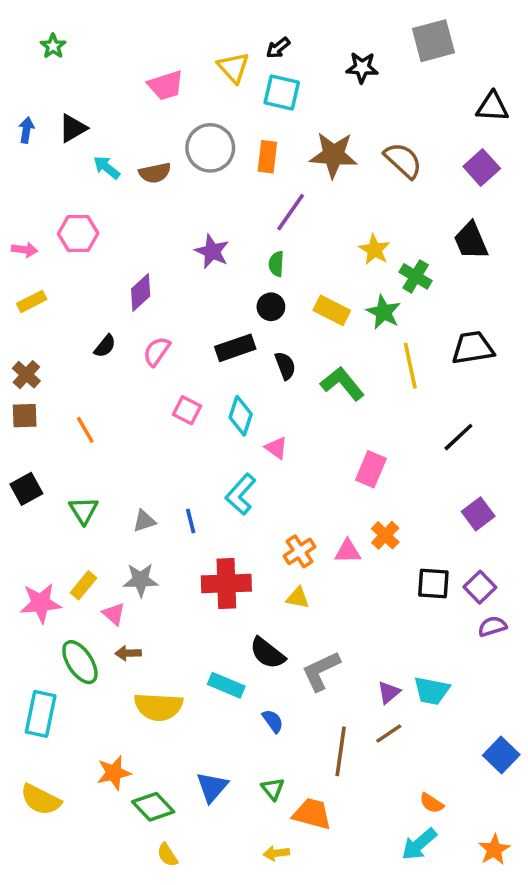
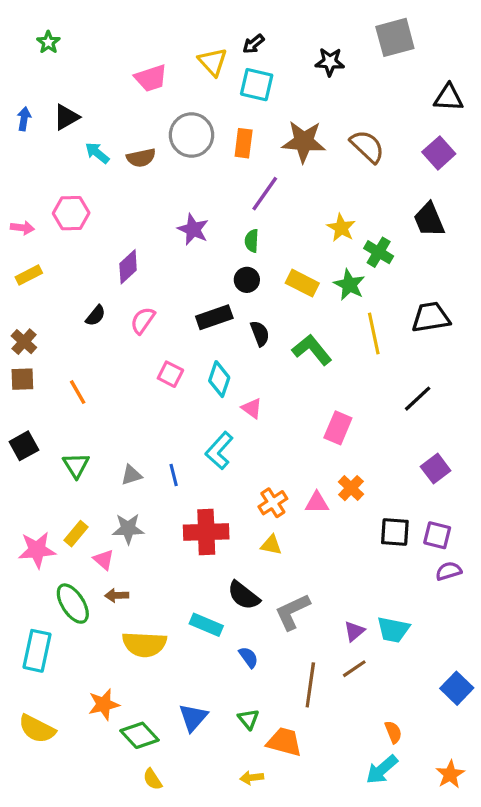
purple square: (480, 587) -> (437, 535), turned -32
orange semicircle: (432, 803) -> (393, 732), turned -145

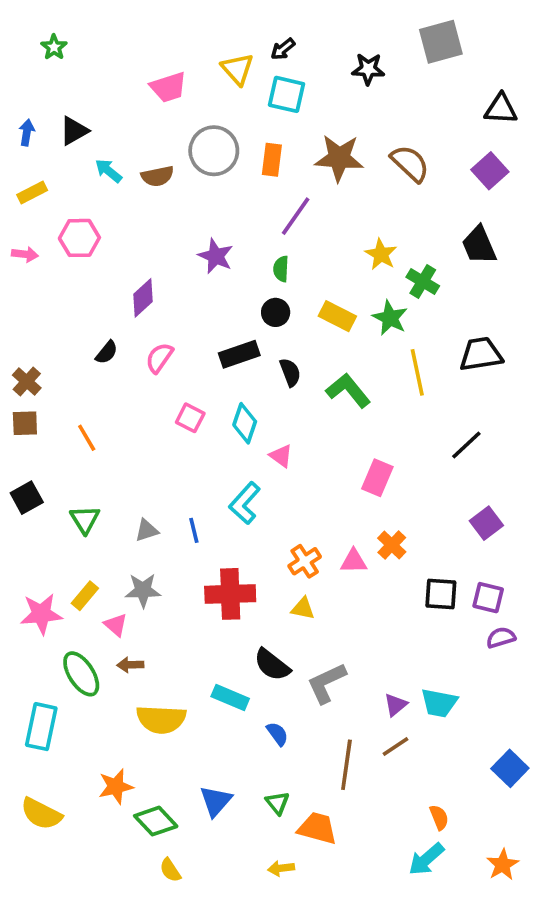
yellow rectangle: (29, 275) -> (32, 193), moved

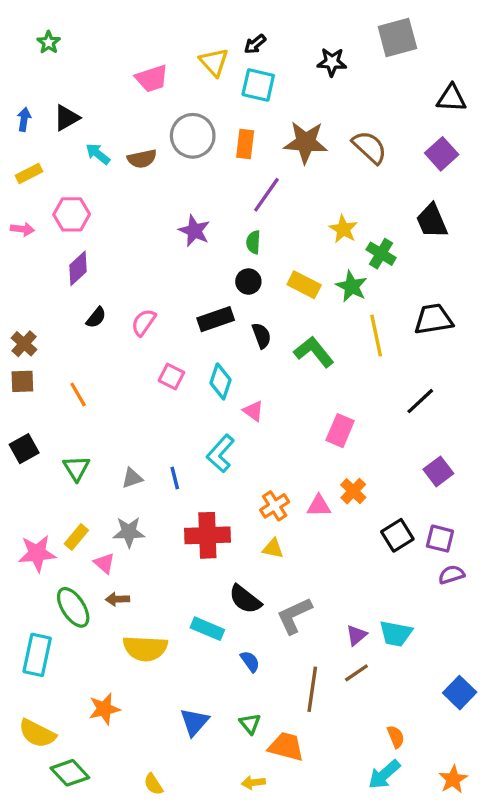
purple diamond: (143, 298) -> (78, 268), moved
black square: (441, 594) -> (397, 535), turned -36
green diamond: (156, 821) -> (70, 773), moved

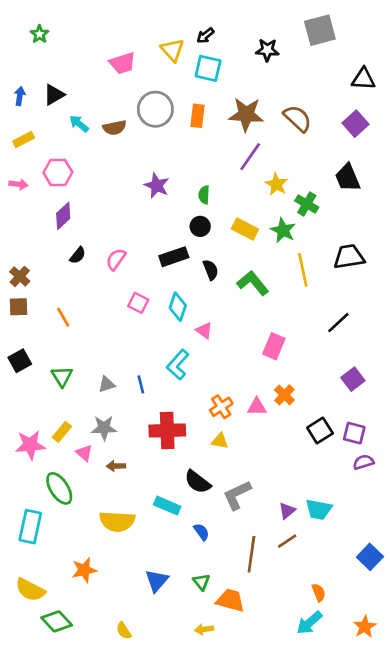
purple line: (266, 195) -> (250, 157), moved
brown arrow: (117, 599) -> (116, 466), moved

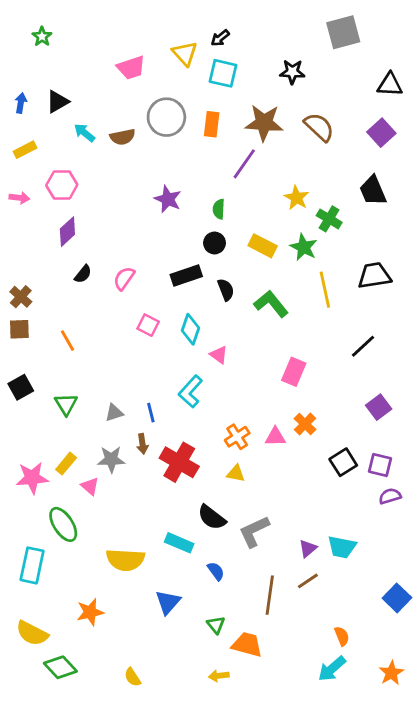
black star: (267, 50) -> (292, 72), moved
purple line: (250, 157) -> (244, 164), moved
red cross: (167, 430) -> (179, 462), turned 32
brown arrow: (116, 466) -> (142, 444), moved, turned -96
blue triangle: (157, 581) -> (168, 602), moved

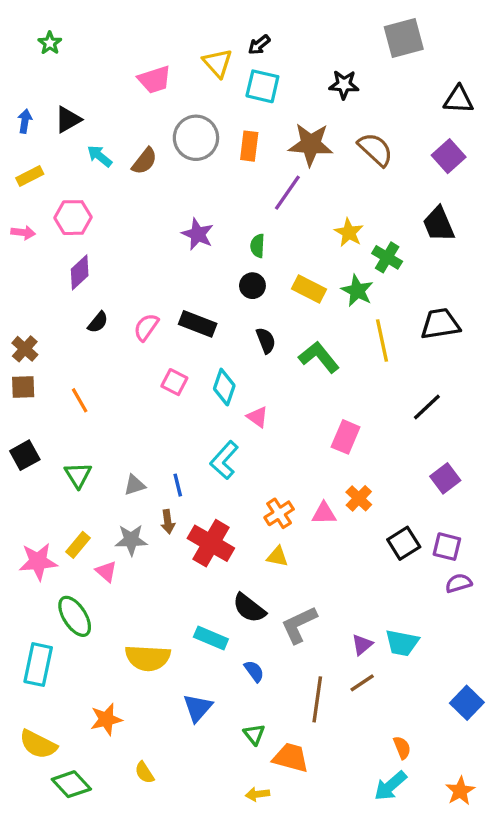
brown semicircle: (123, 137) -> (144, 161), turned -40
black rectangle: (186, 276) -> (198, 324), moved, turned 40
yellow semicircle: (132, 677) -> (144, 773), moved

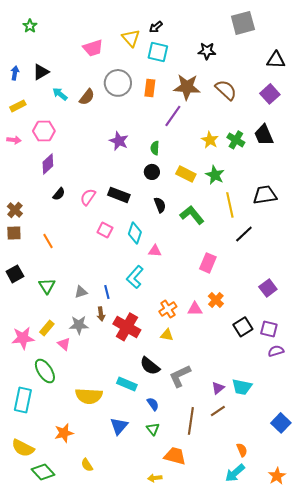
green cross: (387, 257) -> (236, 140), moved
black line: (427, 407) -> (244, 234), moved
pink triangle: (257, 417) -> (155, 251), turned -32
green triangle: (254, 734) -> (153, 429), moved

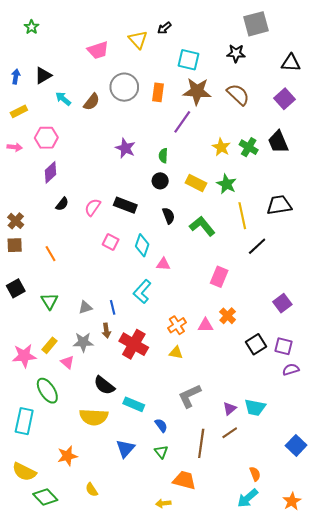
black star: (207, 51) -> (236, 53), moved
cyan square: (158, 52) -> (189, 60), moved
black semicircle: (150, 366) -> (104, 385), moved

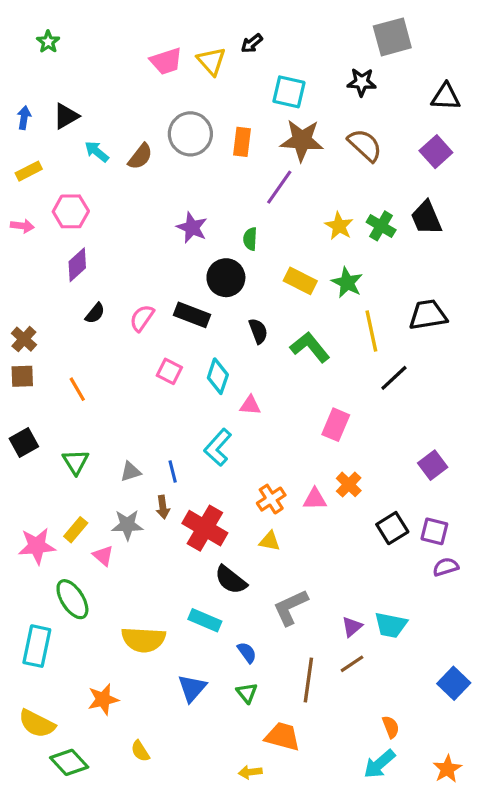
pink trapezoid: (98, 50) -> (166, 61), moved
black circle: (160, 181) -> (226, 278), moved, size x1.5
black semicircle: (104, 385) -> (231, 580), moved

